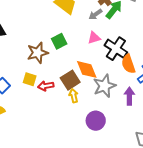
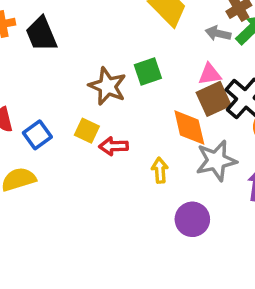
gray arrow: (95, 14) -> (218, 33), turned 40
brown star: (38, 53) -> (107, 86), turned 30
brown square: (70, 80) -> (214, 99), moved

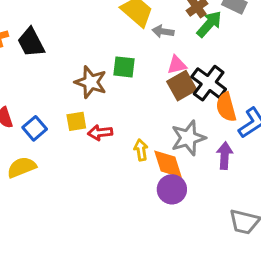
gray arrow: (218, 33) -> (163, 31), moved
green square: (148, 71) -> (124, 67), turned 30
orange diamond: (189, 127) -> (168, 164), moved
yellow square: (87, 131) -> (76, 121), turned -30

